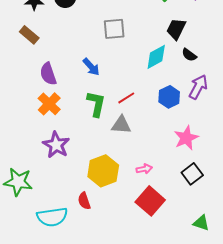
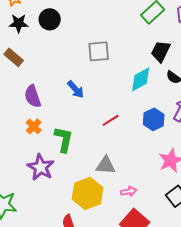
orange cross: (49, 104) -> (34, 126), size x0.7
green L-shape: (96, 104) -> (64, 139), moved
gray triangle: (121, 125) -> (106, 165), moved

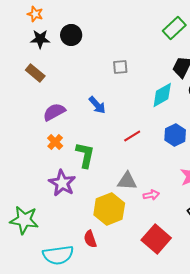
gray square: (99, 51) -> (120, 67), size x0.7
purple semicircle: (33, 96) -> (54, 112), turned 80
pink arrow: (129, 191) -> (151, 195), moved

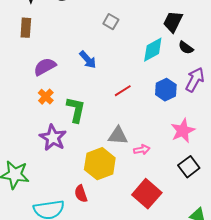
gray square: (120, 67) -> (111, 22), turned 35
brown rectangle: (35, 73) -> (26, 28), turned 54

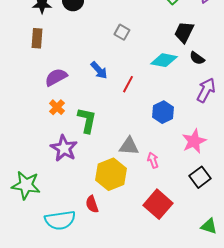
cyan diamond: (153, 50) -> (164, 60), turned 40
blue hexagon: (166, 90) -> (163, 112), moved
red line: (123, 91) -> (128, 84), moved, turned -30
pink arrow: (142, 150) -> (153, 160), turned -98

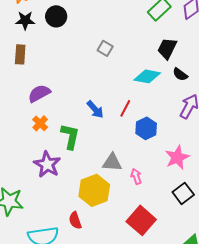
blue arrow: (99, 70) -> (95, 109), moved
red line: (128, 84) -> (125, 108), moved

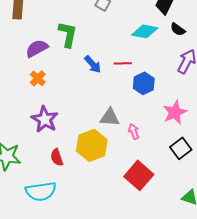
red line: (125, 108) -> (123, 63), turned 60
green L-shape: (70, 136) -> (68, 34), moved
red semicircle: (75, 220) -> (57, 157), moved

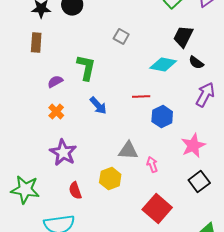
purple semicircle: (37, 48) -> (55, 82), size x0.7
blue arrow: (93, 64) -> (98, 106), moved
yellow hexagon: (92, 145) -> (110, 179), size x0.7

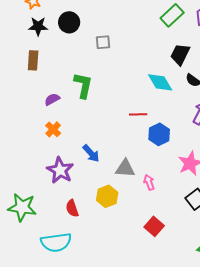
gray square: (121, 37) -> (103, 42), moved, turned -35
cyan diamond: (163, 65) -> (160, 82), turned 48
blue arrow: (98, 106) -> (91, 153), moved
red square: (157, 209) -> (154, 226), size x0.7

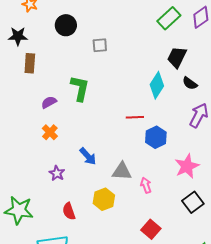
black star: (38, 26) -> (18, 36), moved
cyan diamond: (160, 82) -> (157, 85), turned 64
purple star: (60, 170) -> (57, 173), size x0.6

